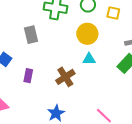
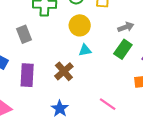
purple rectangle: (28, 76) -> (27, 75), size x1.6

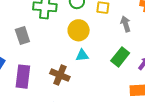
gray arrow: (126, 27) -> (126, 24), moved, turned -91
brown cross: (64, 71) -> (60, 75), turned -30

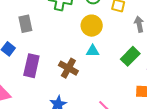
gray rectangle: (22, 36) -> (25, 24), moved

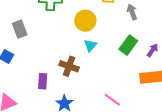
cyan triangle: (93, 51) -> (90, 45), turned -40
purple rectangle: (31, 66) -> (43, 81), moved, size x0.7

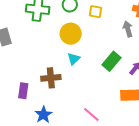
gray arrow: (132, 12) -> (128, 29), moved
brown cross: (69, 66) -> (51, 78), turned -30

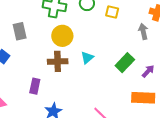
yellow circle: (71, 34) -> (62, 36), moved
brown cross: (51, 78) -> (58, 61), moved

